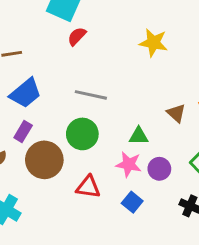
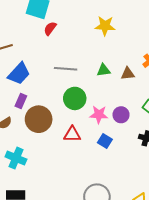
brown triangle: (176, 113) -> (128, 74), turned -40
green circle: (82, 134) -> (75, 98), moved
green triangle: (139, 136) -> (104, 70), moved

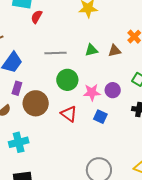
red triangle: (72, 134) -> (69, 114), turned 42
cyan cross: (16, 158) -> (19, 142), turned -30

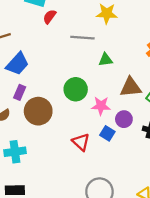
brown triangle: (115, 51) -> (131, 87), moved, size x1.5
gray line: (55, 53) -> (82, 38), moved
purple circle: (113, 90) -> (124, 119), moved
red triangle: (69, 114) -> (81, 142), moved

